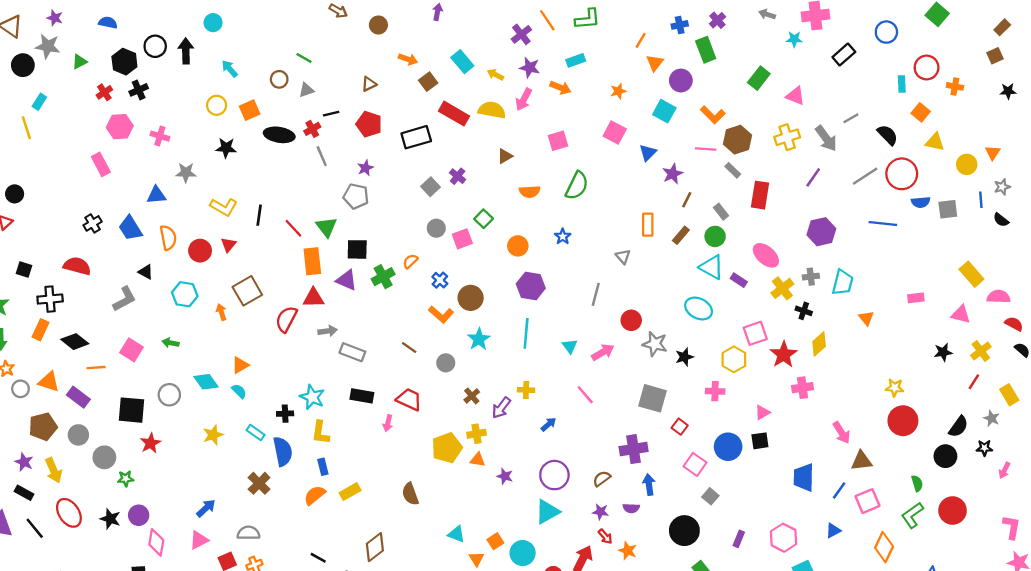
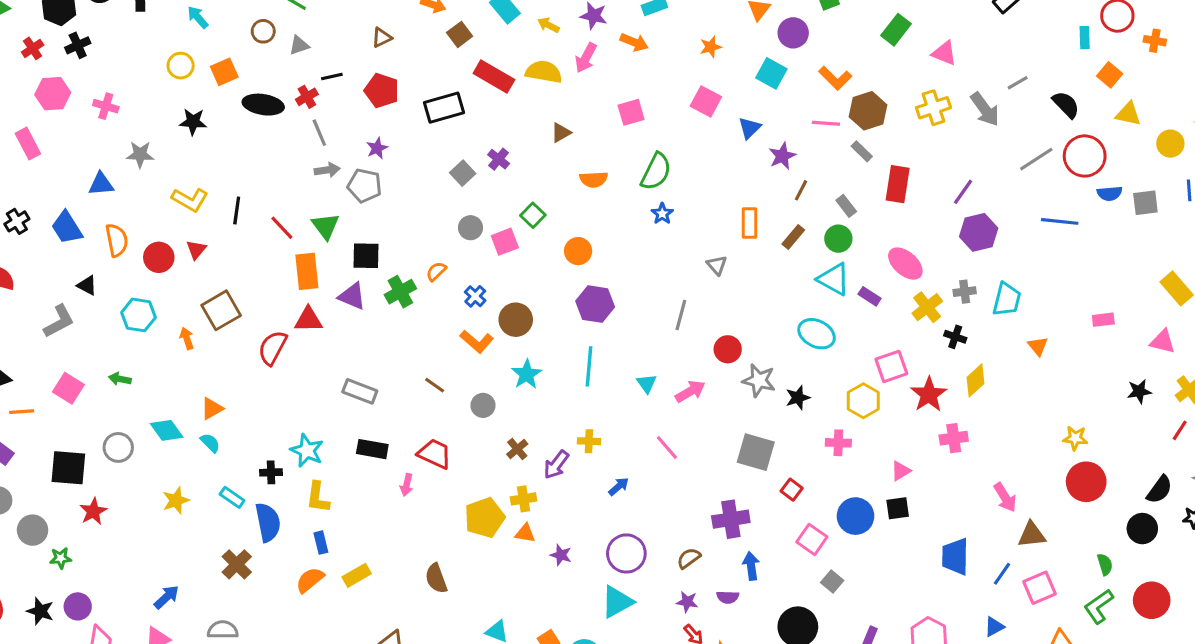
purple line: (813, 177) -> (963, 192), moved
blue star: (563, 236) -> (662, 214), moved
gray arrow: (328, 331) -> (327, 170), moved

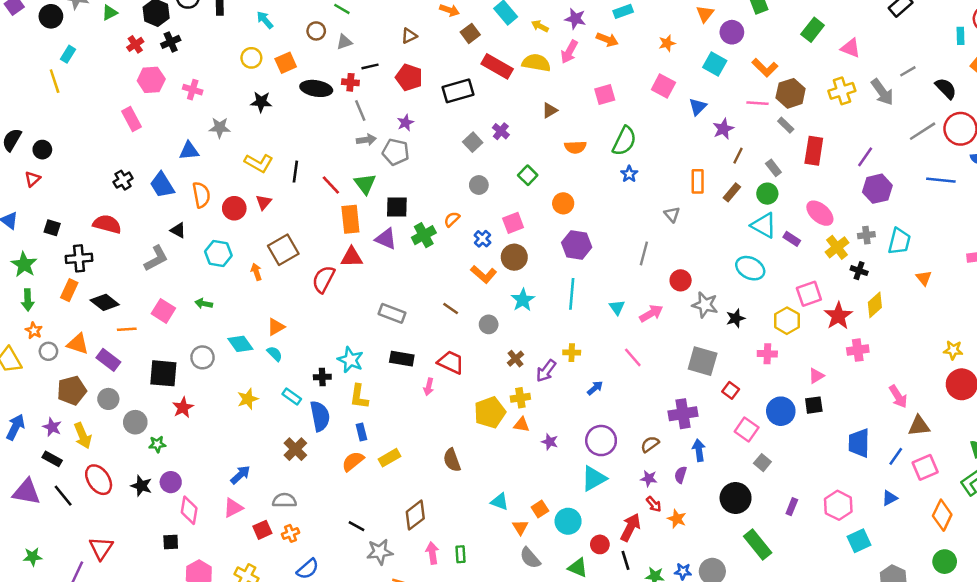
red cross: (307, 97) -> (350, 82), turned 35
pink square: (505, 242) -> (513, 223), moved
purple semicircle: (728, 597) -> (681, 475), turned 105

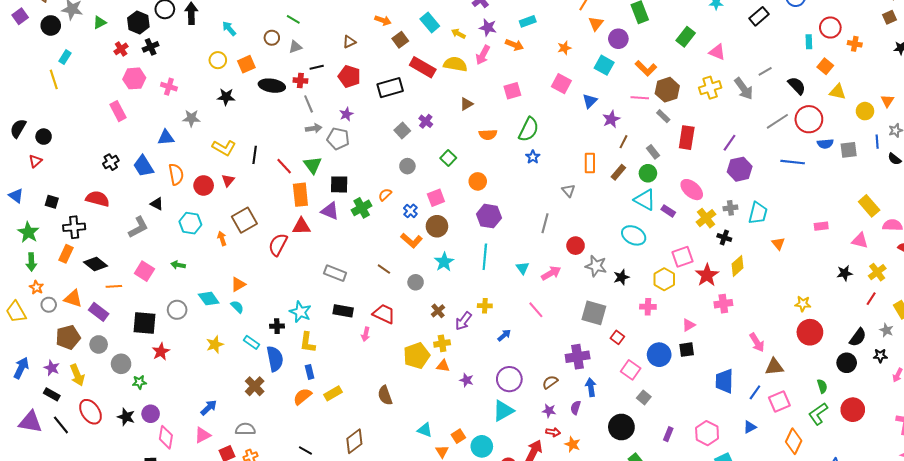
red arrow: (654, 504) -> (553, 432), turned -40

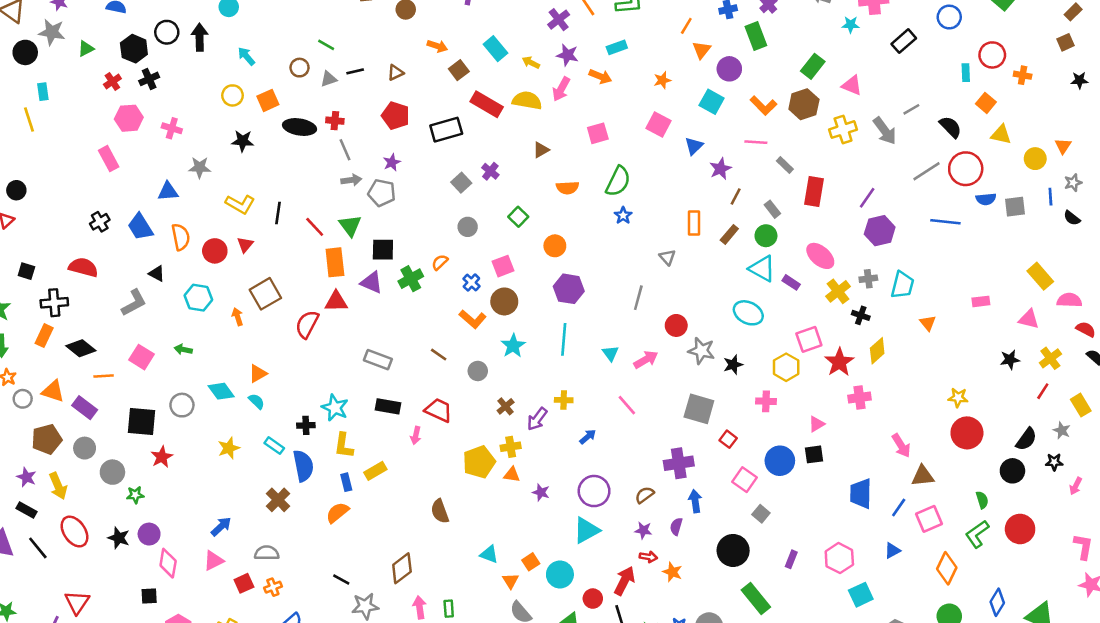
cyan rectangle: (65, 57) -> (43, 92), turned -40
black line: (317, 67) -> (355, 71), moved
brown hexagon: (667, 90) -> (804, 104), moved
yellow rectangle: (333, 393) -> (375, 471), moved

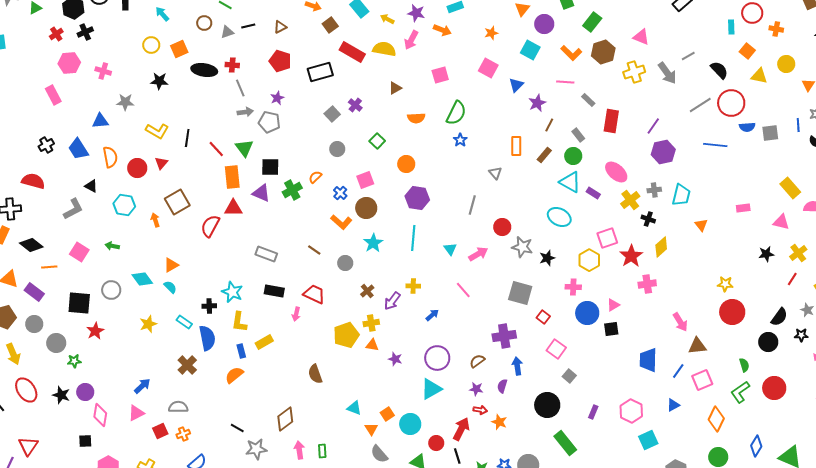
green rectangle: (813, 66) -> (592, 22), moved
yellow circle: (1035, 159) -> (786, 64), moved
blue circle: (780, 461) -> (587, 313), moved

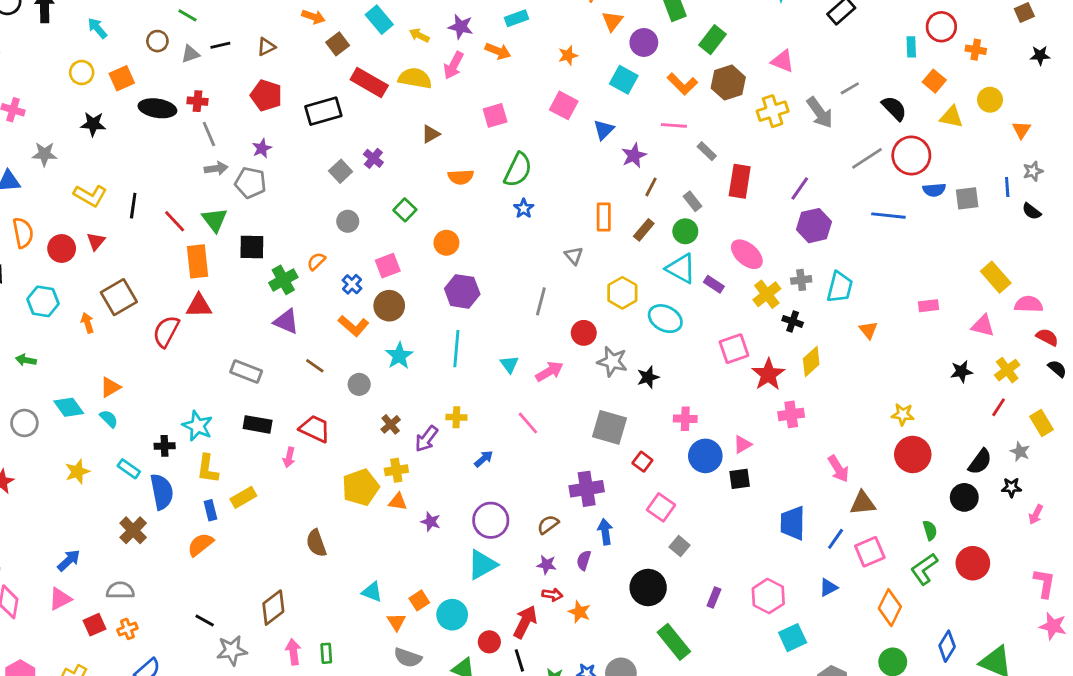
purple triangle: (261, 193) -> (286, 321), moved
yellow hexagon: (589, 260) -> (622, 293), moved
gray semicircle: (379, 454) -> (408, 658), turned -30

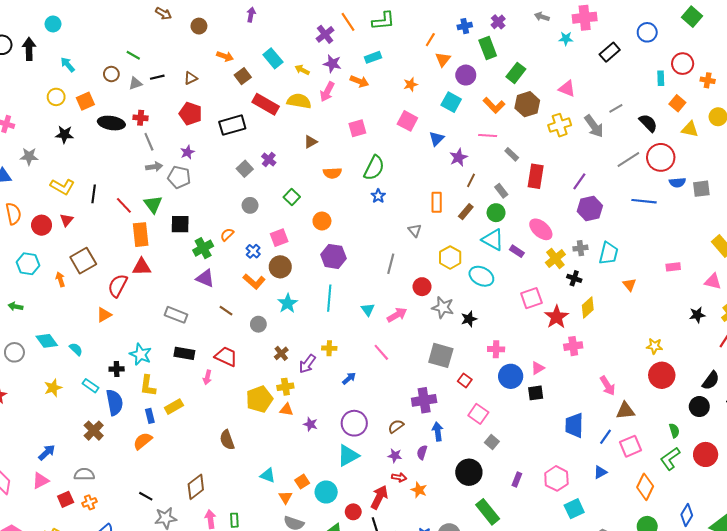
orange triangle: (110, 387) -> (104, 315), moved

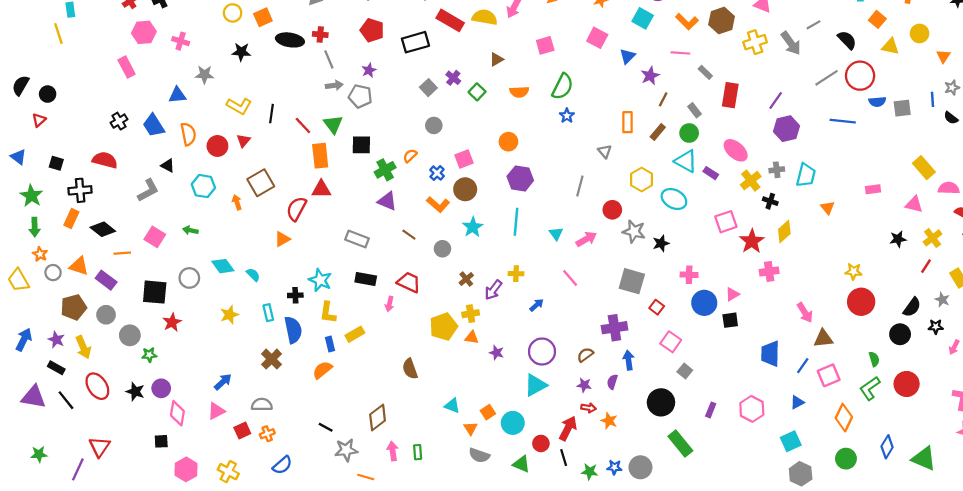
green square: (292, 197) -> (477, 92), moved
cyan rectangle: (91, 386) -> (268, 313), turned 42
cyan square: (574, 509) -> (791, 441), moved

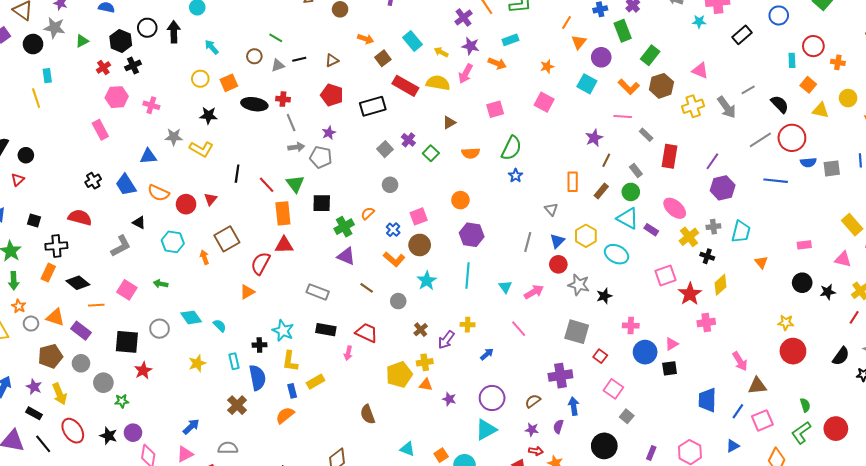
blue triangle: (627, 56) -> (557, 241), moved
yellow L-shape: (239, 106) -> (201, 149), moved
orange semicircle: (188, 134) -> (158, 193), turned 125
black circle: (900, 334) -> (802, 283), moved

